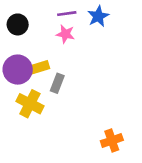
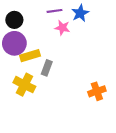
pink star: (65, 34) -> (62, 28), moved
purple circle: (18, 70) -> (14, 43), moved
orange cross: (112, 141) -> (97, 91), moved

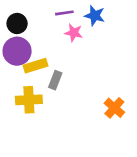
blue star: (80, 13) -> (95, 16), turned -30
yellow cross: (24, 85) -> (29, 100), turned -30
orange cross: (97, 91) -> (114, 108), turned -30

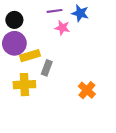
orange cross: (114, 108) -> (87, 90), moved

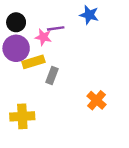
purple line: (55, 11) -> (56, 28), moved
pink star: (62, 28) -> (43, 37), moved
yellow cross: (24, 85) -> (22, 116), moved

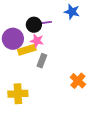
black circle: (16, 22) -> (34, 25), moved
pink star: (43, 37) -> (37, 41), moved

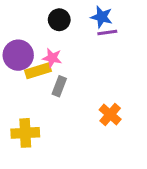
purple line: (45, 23) -> (107, 32), moved
black circle: (34, 25) -> (59, 20), moved

